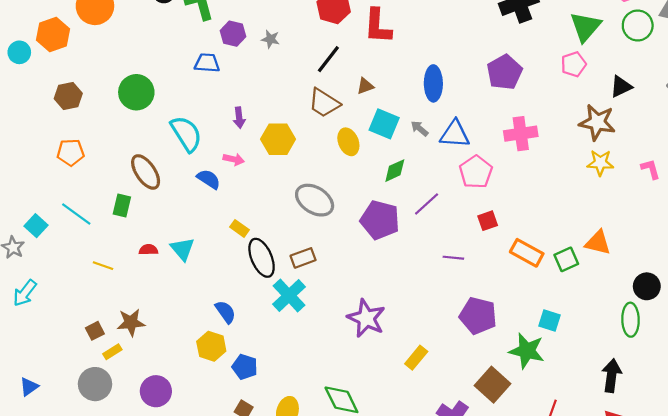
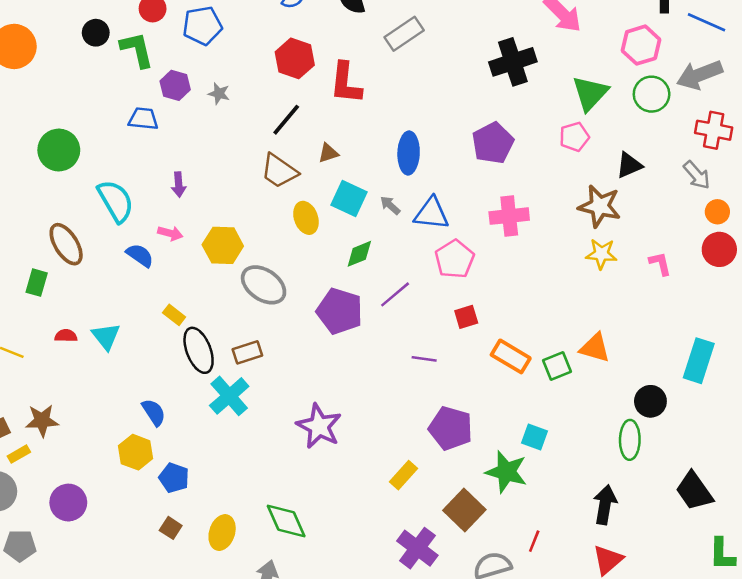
yellow hexagon: (278, 139) -> (223, 245), moved
yellow rectangle: (416, 358) -> (404, 475), moved

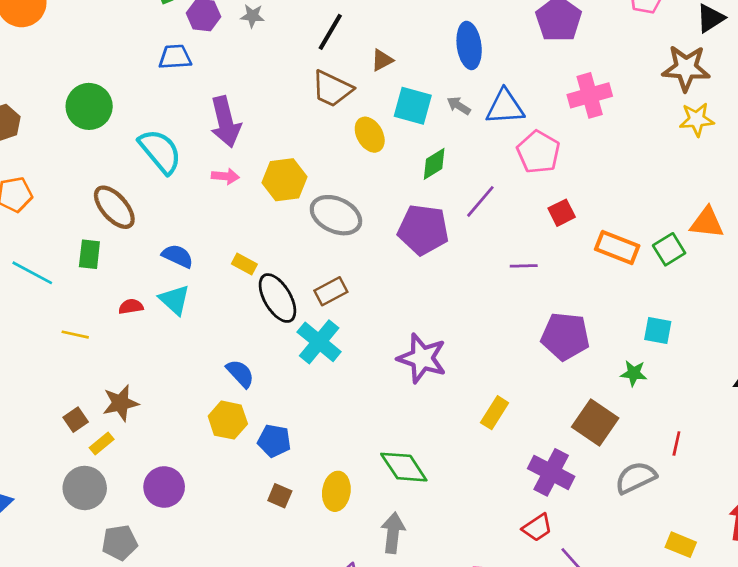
purple arrow: (179, 184) -> (225, 122), size x1.8
blue semicircle: (140, 255) -> (178, 256), moved
green star: (506, 472) -> (634, 373), size x0.6
yellow rectangle: (404, 475) -> (495, 413), moved

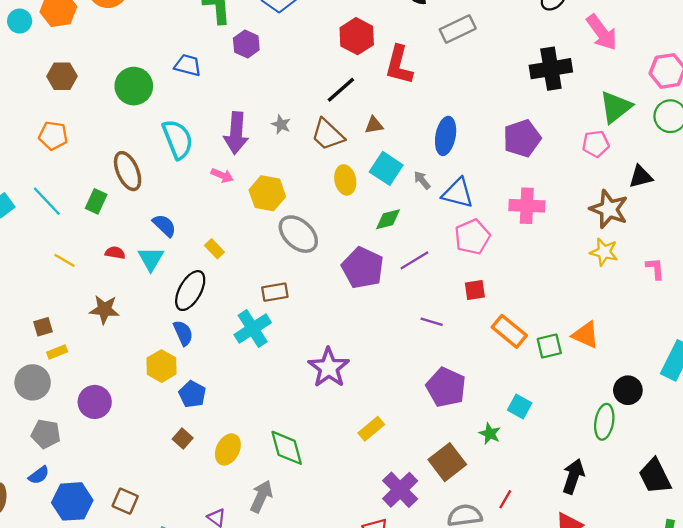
gray star: (252, 16) -> (281, 124), moved
blue trapezoid: (175, 57) -> (188, 65), moved
black ellipse: (277, 298) -> (190, 291), moved, turned 42
brown star: (121, 403) -> (104, 309), moved

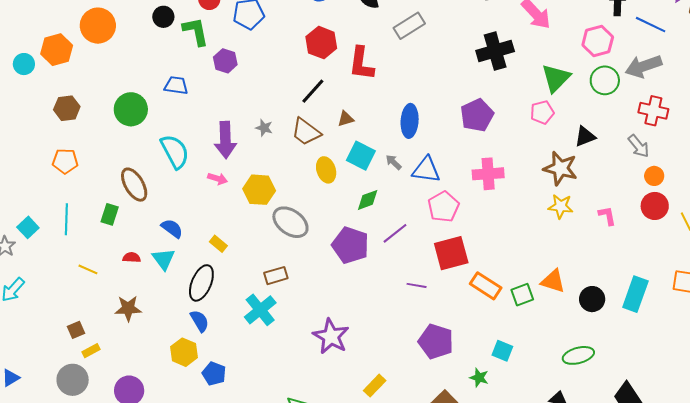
cyan line: (47, 201) -> (66, 219), turned 52
red square: (475, 290) -> (451, 253), size x1.8
black circle: (628, 390) -> (592, 299), moved
green ellipse: (604, 422) -> (578, 355), turned 72

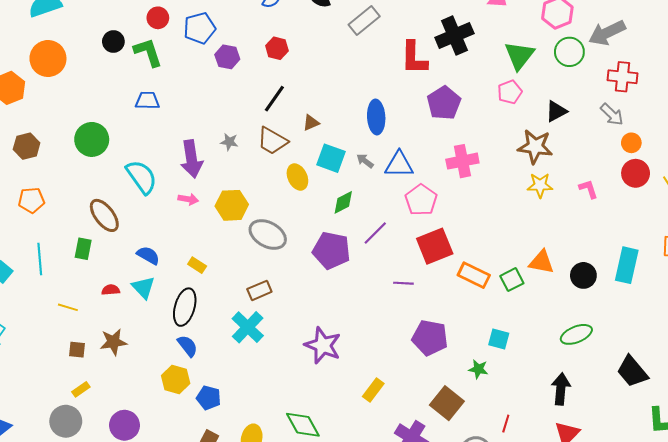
red hexagon: (321, 43) -> (277, 48), size x0.7
purple hexagon: (225, 61) -> (227, 57), moved
red L-shape: (361, 63) -> (414, 58), moved
blue trapezoid: (176, 85) -> (147, 101), moved
brown square: (76, 330) -> (77, 350), moved, turned 36

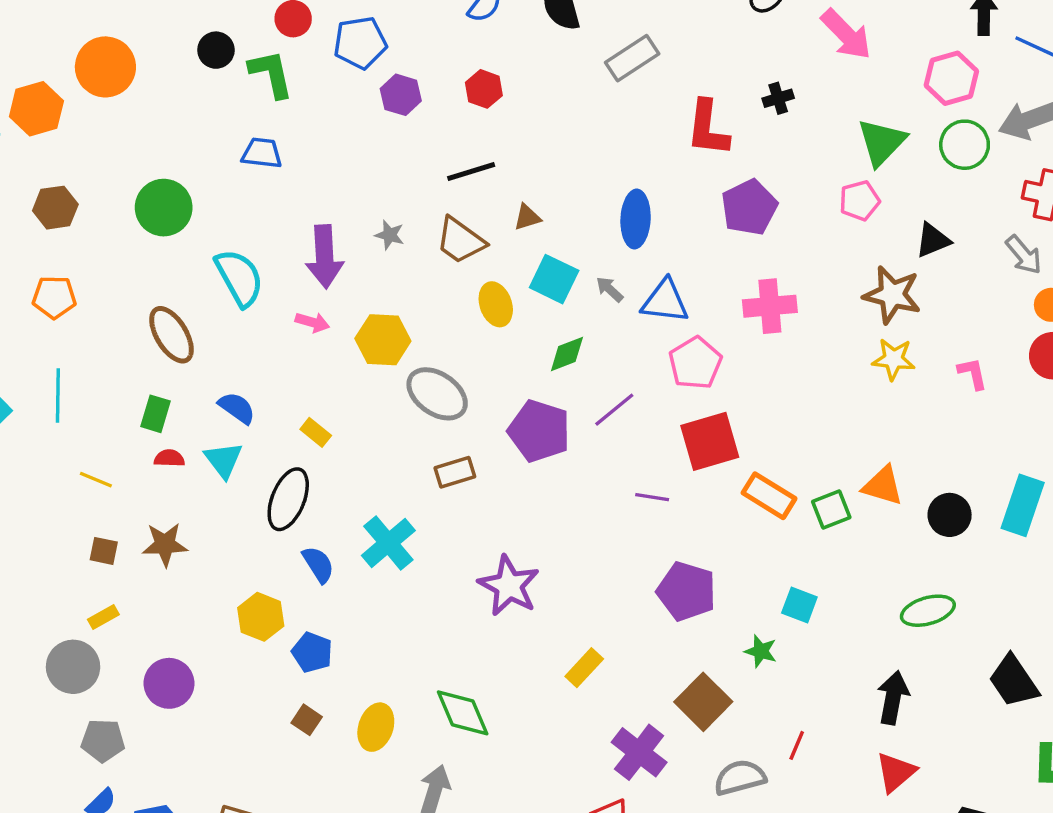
black cross: (454, 36) -> (778, 98), size x0.5
black line: (274, 99) -> (471, 172), turned 32
green rectangle: (83, 249) -> (155, 414), moved
brown rectangle: (259, 290) -> (455, 472), moved
blue semicircle: (188, 346) -> (318, 564), moved

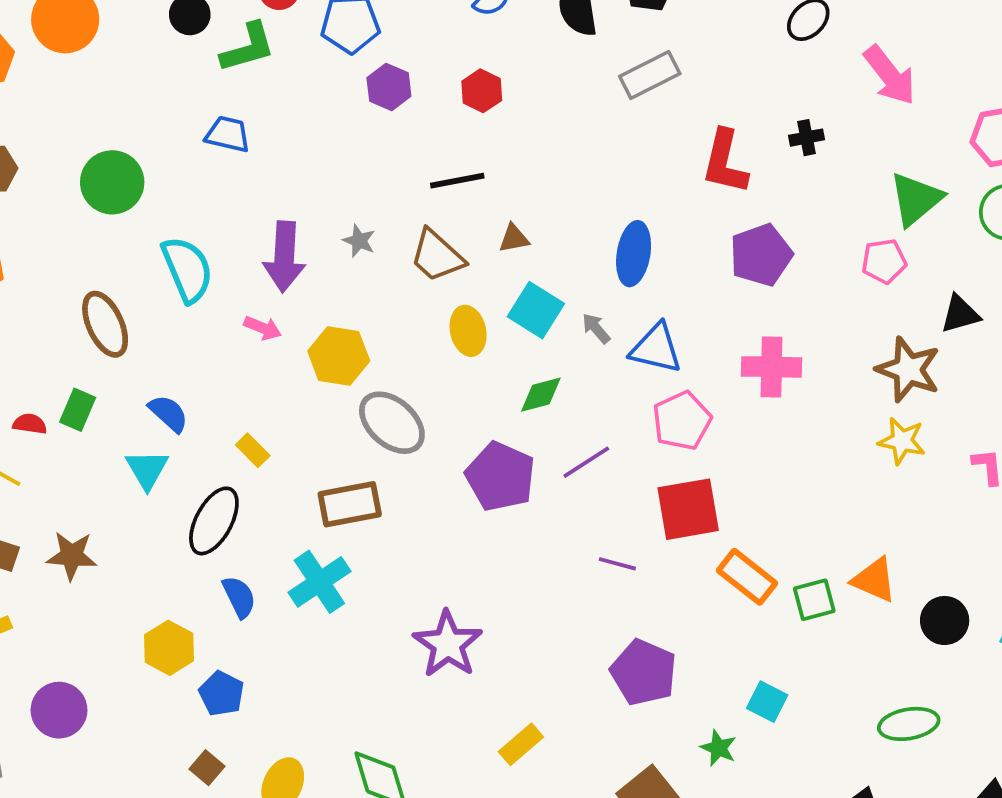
green L-shape: (271, 74) -> (248, 48), turned 80
red semicircle: (169, 458) -> (30, 424), moved
brown rectangle: (455, 472) -> (350, 504), moved, size x1.4

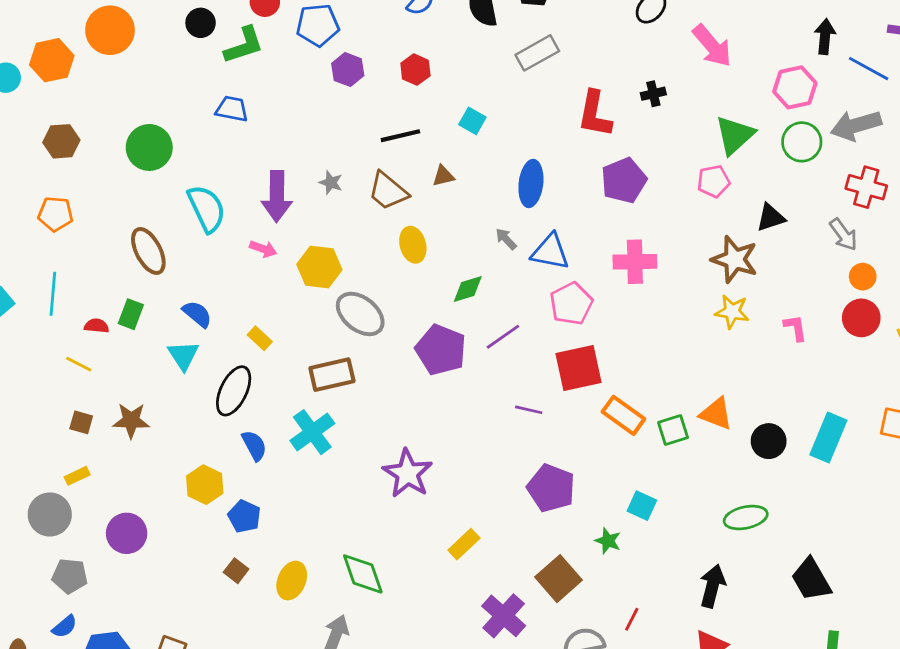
cyan square: (536, 310) -> (472, 121), moved, size x0.7

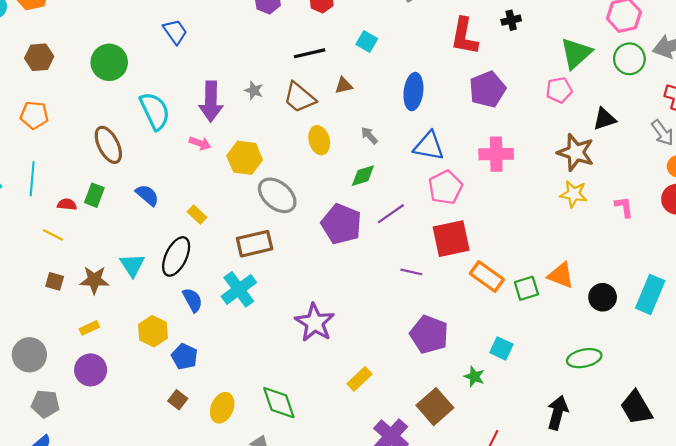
blue trapezoid: (232, 109) -> (175, 32), turned 44
gray arrow: (506, 239) -> (369, 135), moved
cyan triangle: (183, 355) -> (132, 265), moved
yellow rectangle: (77, 476) -> (89, 328), moved

